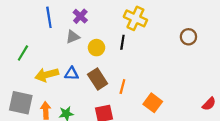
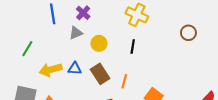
black line: (122, 42) -> (133, 46), moved

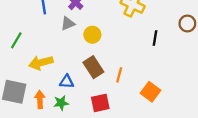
black line: (133, 46) -> (155, 38), moved
blue triangle: (75, 69) -> (67, 82), moved

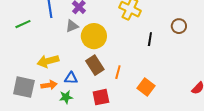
yellow circle: (92, 35) -> (94, 36), size x1.6
green line: (16, 40) -> (23, 24), moved, turned 35
orange arrow: (40, 100) -> (49, 85), moved, turned 84

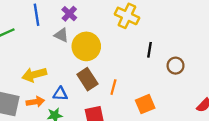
gray triangle: (72, 26) -> (61, 35), turned 48
brown circle: (179, 26) -> (176, 66), moved
orange square: (146, 87) -> (145, 104), turned 30

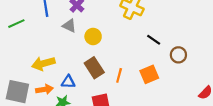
yellow circle: (86, 46) -> (93, 36), size x0.6
black line: (150, 50) -> (154, 40), turned -64
orange square: (145, 104) -> (149, 74), moved

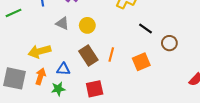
gray triangle: (69, 26) -> (62, 23), moved
orange line: (119, 75) -> (111, 55), moved
orange arrow: (44, 89) -> (41, 76), turned -63

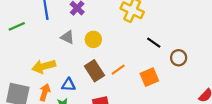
orange line: (111, 55) -> (118, 70), turned 40

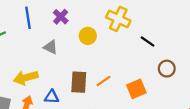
yellow circle: (93, 39) -> (88, 36), moved
black line: (154, 43) -> (148, 42), moved
brown rectangle: (94, 71) -> (79, 82), turned 36

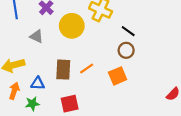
yellow circle: (88, 36) -> (72, 26), size x1.5
brown circle: (167, 69) -> (126, 50), moved

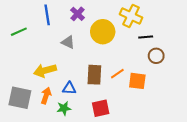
black line: (128, 31) -> (146, 37), moved, turned -40
orange square: (118, 76) -> (137, 81), moved, turned 30

